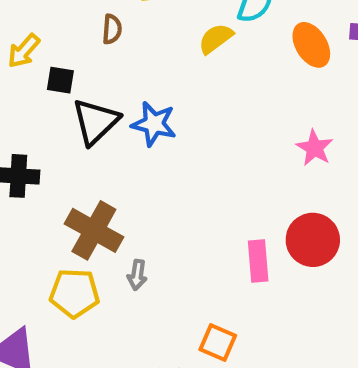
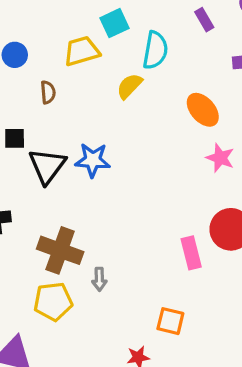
orange ellipse: (311, 45) -> (203, 110), moved

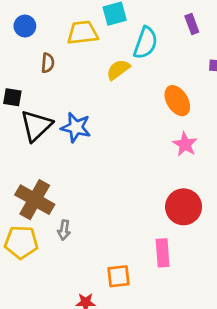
pink rectangle: (191, 253) -> (163, 253), moved
orange square: (170, 321) -> (118, 276), turned -30

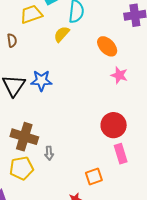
red circle: (184, 207) -> (114, 125), moved

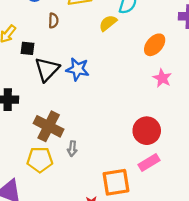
orange ellipse: (107, 46) -> (155, 45), turned 75
pink rectangle: (121, 154) -> (149, 163), turned 66
orange square: (94, 177) -> (116, 182), size x1.5

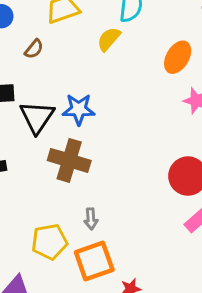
brown semicircle: (53, 21) -> (34, 49), turned 48
brown cross: (49, 126) -> (69, 160), moved
orange square: (116, 182) -> (94, 261), moved

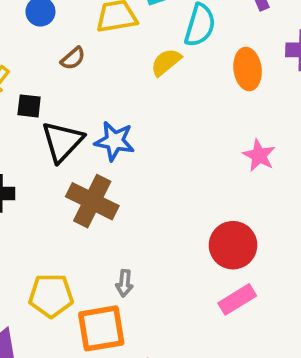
orange ellipse: (178, 57) -> (248, 69), moved, turned -48
gray arrow: (91, 219) -> (124, 283), moved

